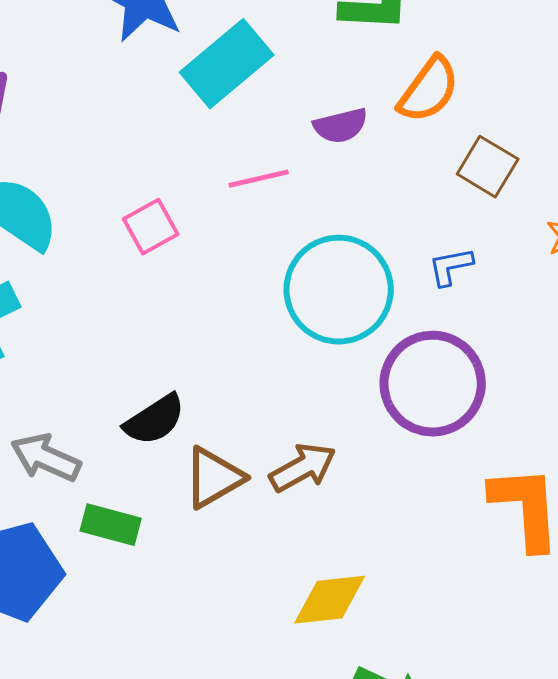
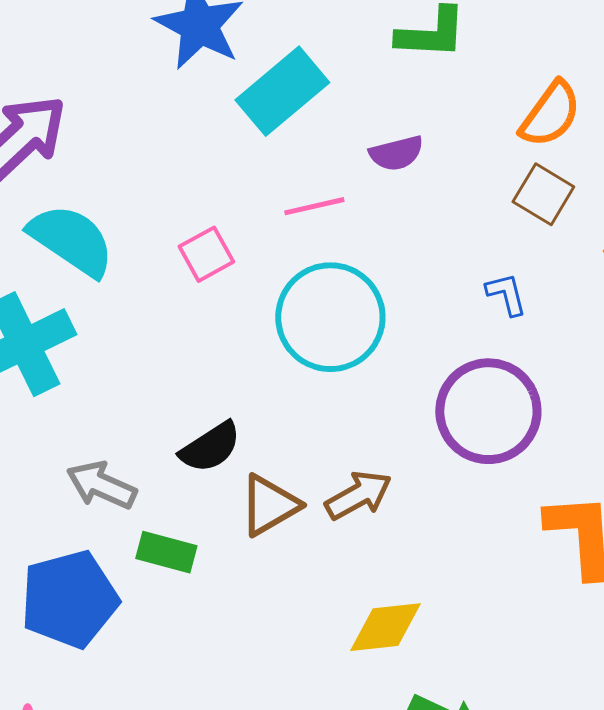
orange semicircle: (429, 90) -> (550, 114), moved
blue L-shape: (451, 267) -> (506, 294), turned 87
cyan circle: (339, 290) -> (330, 317), moved

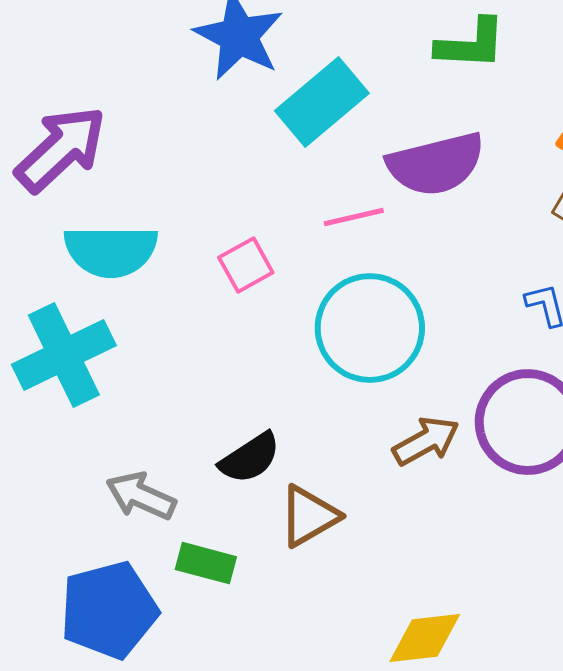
purple semicircle: (396, 153) -> (436, 164), size x1.8
cyan semicircle: (71, 240) -> (111, 251), turned 146
brown arrow: (358, 495) -> (426, 441), moved

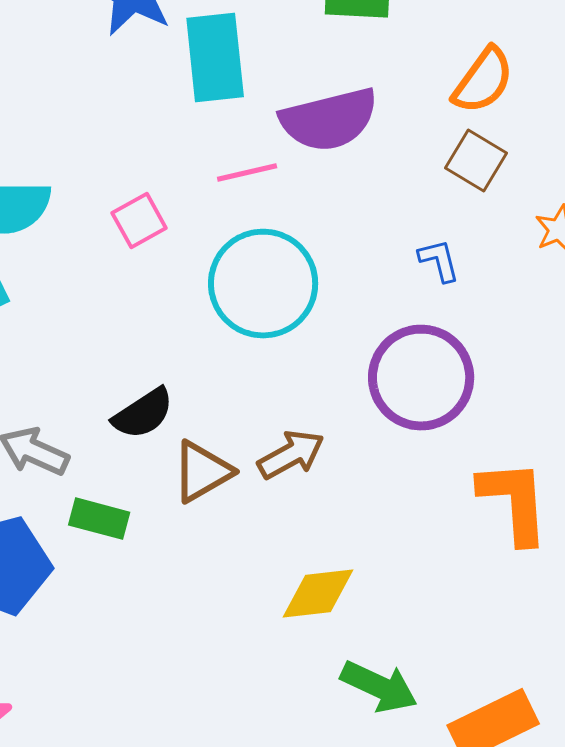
cyan rectangle: (322, 102) -> (215, 58), turned -56
brown arrow: (426, 441) -> (291, 455), moved

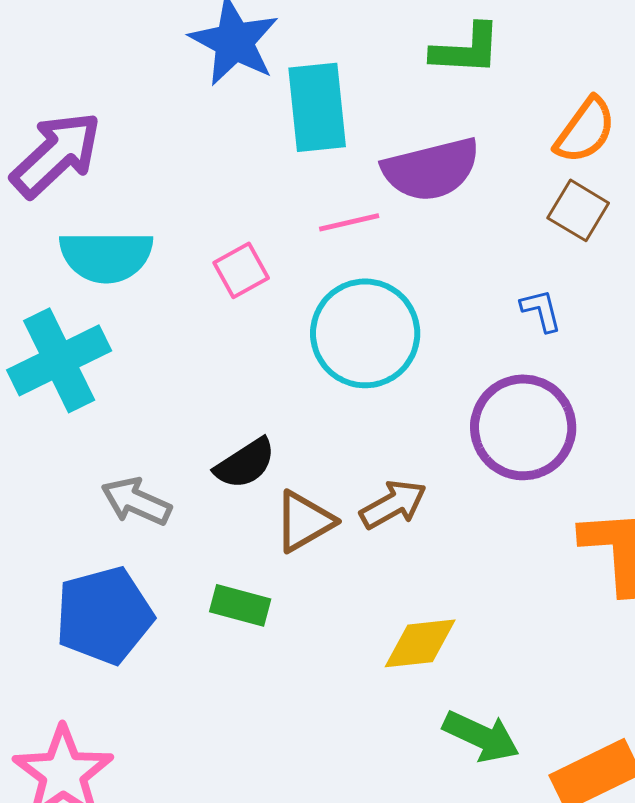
green rectangle: (99, 519) -> (240, 605), moved

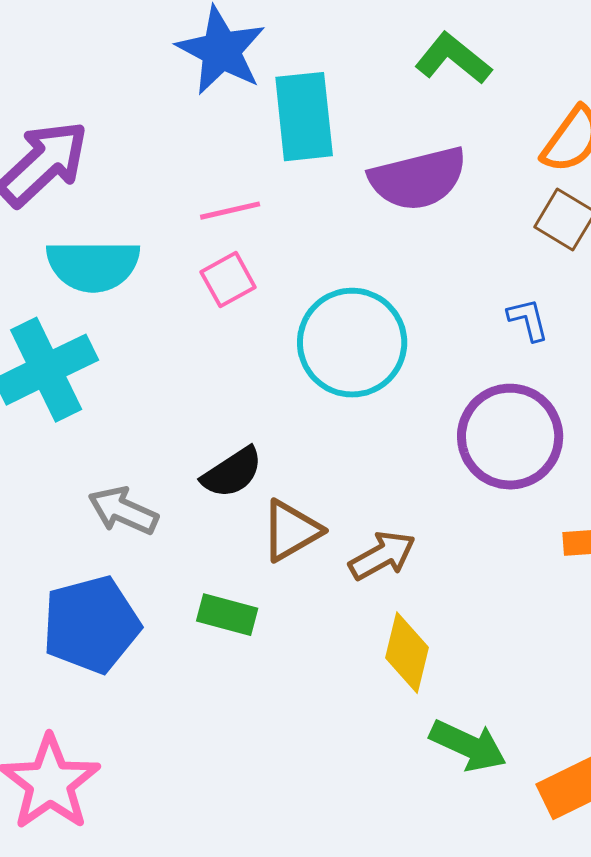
green L-shape: (466, 49) -> (453, 59), turned -144
pink line: (349, 222) -> (230, 211), moved
brown arrow: (393, 504) -> (382, 556), moved
yellow diamond: (420, 643) -> (407, 653), turned -70

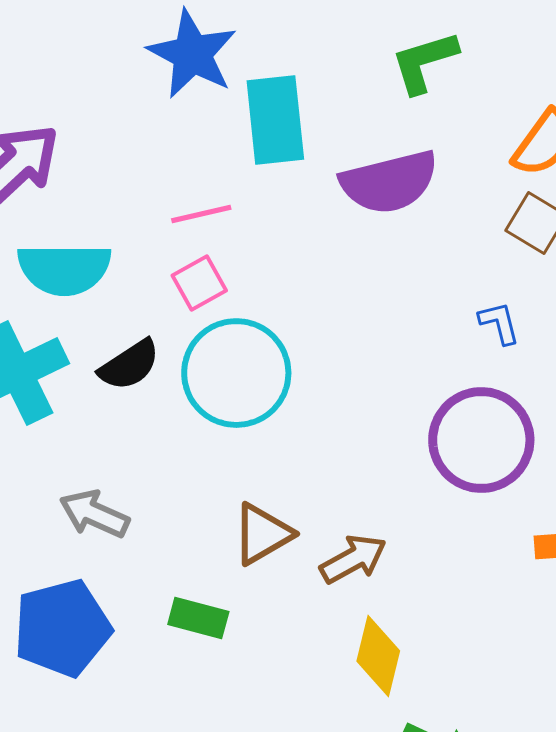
green L-shape: (453, 59) -> (424, 62), turned -56
cyan circle: (352, 343) -> (236, 373), moved
black semicircle: (232, 473) -> (129, 365), moved

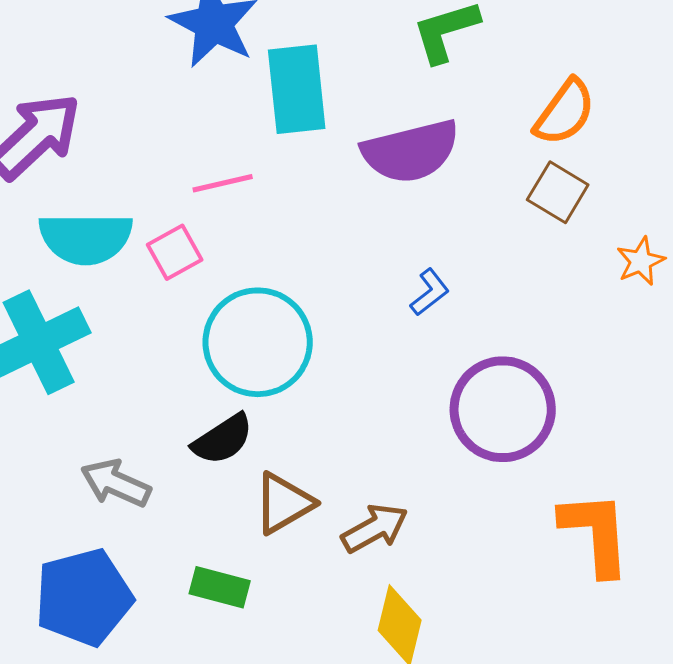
pink square: (199, 283) -> (175, 252), moved
blue L-shape: (499, 323) -> (430, 292), moved, turned 66
black semicircle: (129, 365) -> (223, 439), moved

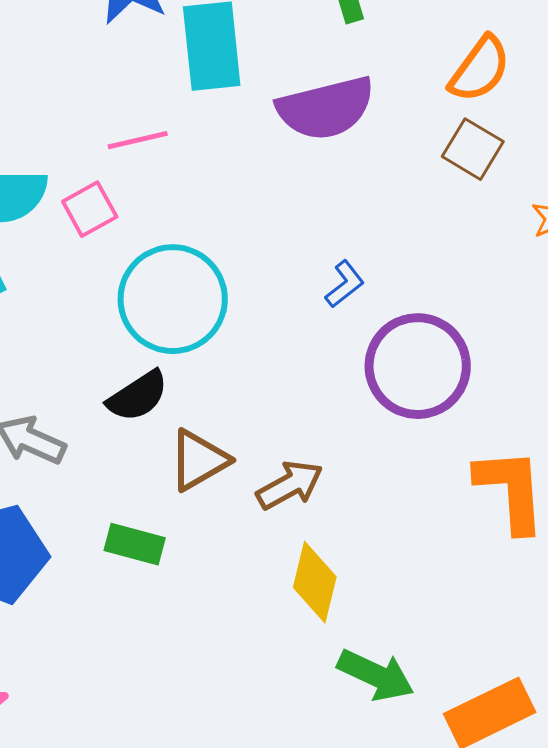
blue L-shape: (430, 292) -> (345, 284), moved

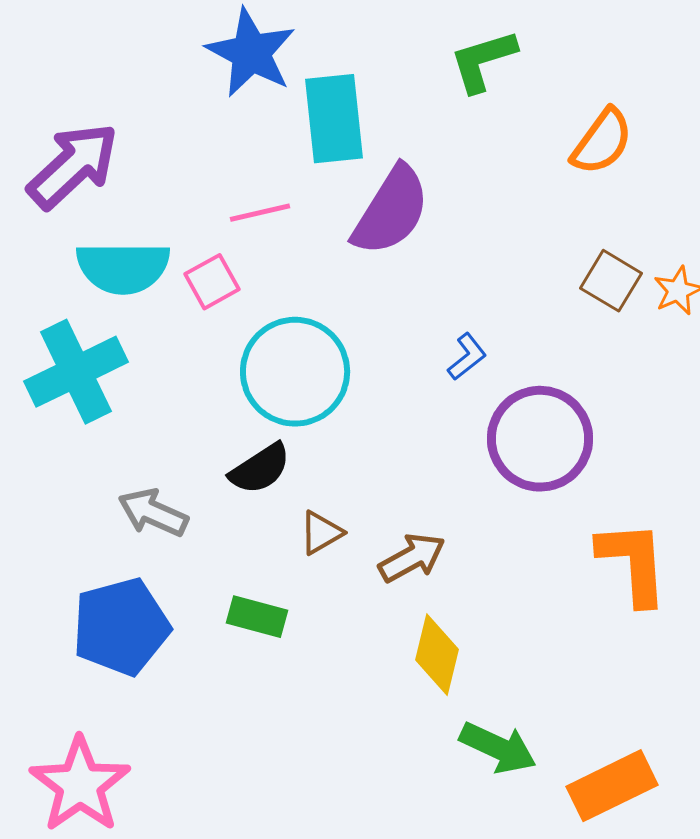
purple semicircle: (326, 108) -> (391, 211), moved, turned -44
brown square: (473, 149) -> (611, 281), moved
brown triangle: (199, 460) -> (321, 533), size x0.7

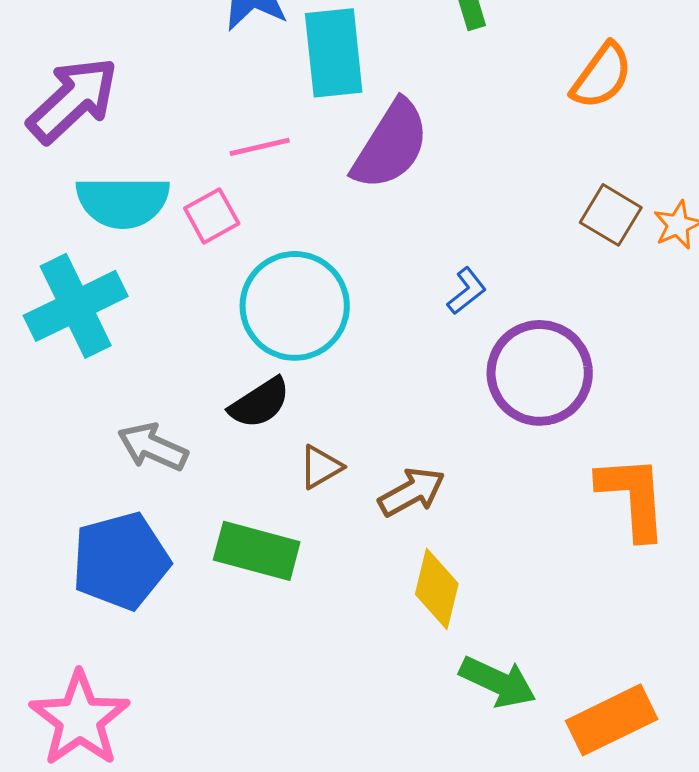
green rectangle: (257, 617) -> (257, 551), size x1.4

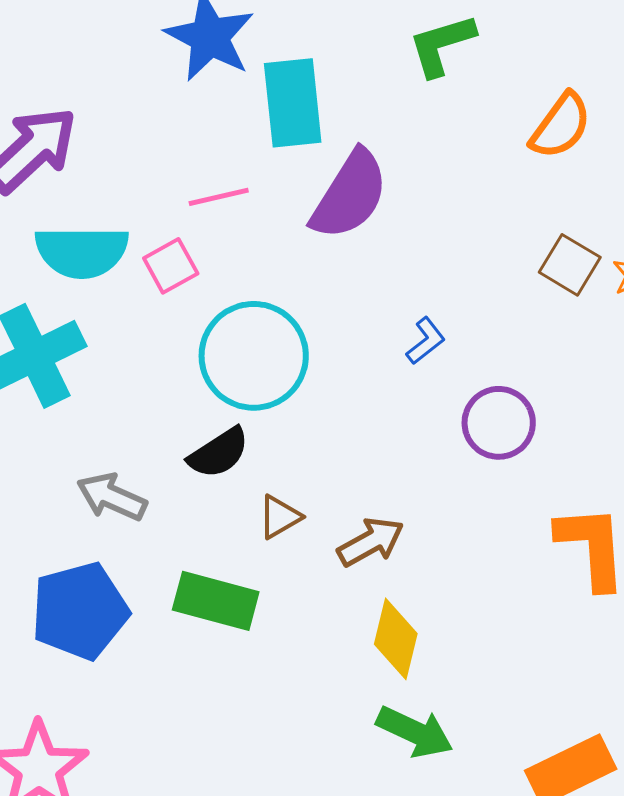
purple circle: (540, 373) -> (499, 423), size x0.7
green arrow: (498, 682) -> (415, 732), moved

